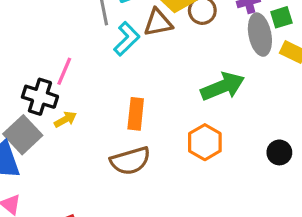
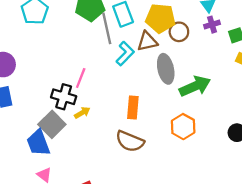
gray ellipse: (260, 35) -> (166, 69), moved
brown semicircle: (130, 161) -> (130, 141), turned 40

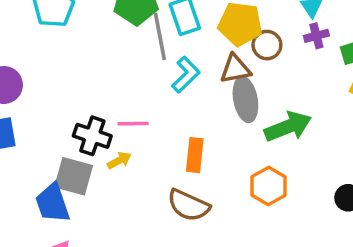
brown triangle: (147, 41) -> (235, 69), moved
pink line: (81, 78) -> (133, 124), moved, turned 66
gray square: (52, 124) -> (74, 176), turned -32

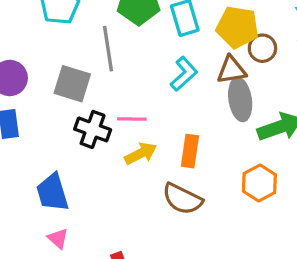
gray line: (160, 36) -> (108, 49), moved
yellow arrow: (119, 160) -> (141, 153), moved, size x1.4
gray square: (74, 176) -> (72, 84), moved

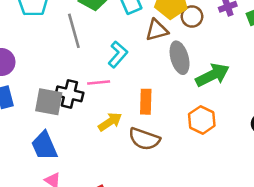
brown triangle: (232, 70) -> (157, 30), moved
cyan L-shape: (184, 74) -> (118, 54), moved
gray square: (72, 84) -> (49, 102), moved
yellow arrow: (141, 153) -> (110, 122), moved

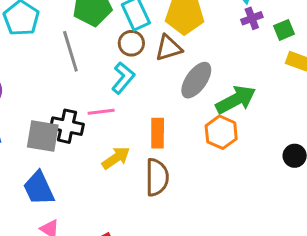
brown circle: (192, 17) -> (131, 43), moved
gray ellipse: (180, 58) -> (196, 80), turned 52
orange hexagon: (202, 120) -> (221, 132), moved
brown semicircle: (144, 139) -> (157, 177), turned -108

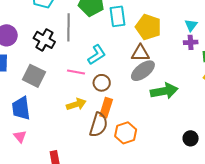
brown circle: (131, 43) -> (102, 83), moved
brown triangle: (169, 48) -> (140, 53), moved
black cross: (67, 126) -> (44, 40), moved
orange hexagon: (221, 132) -> (126, 133), moved
orange rectangle: (158, 133) -> (106, 108), moved

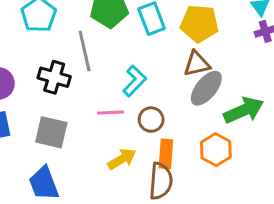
orange hexagon: (126, 133) -> (216, 150), moved

